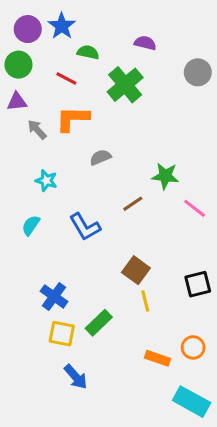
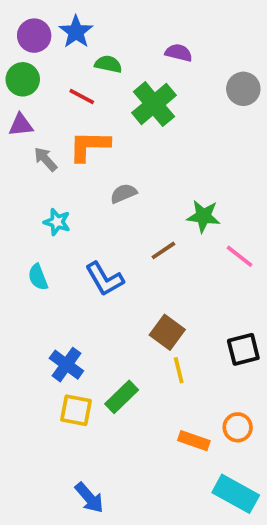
cyan semicircle: (31, 225) -> (38, 277), turned -55
blue arrow: (76, 377) -> (89, 498), moved

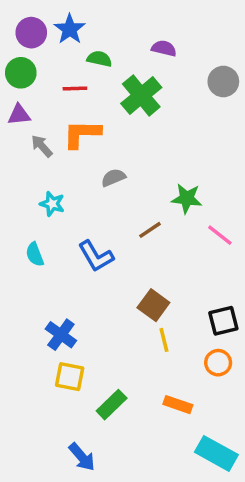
red line: (82, 96) -> (75, 88), turned -30
green rectangle: (122, 397) -> (112, 405), moved
orange circle: (238, 427) -> (218, 363), moved

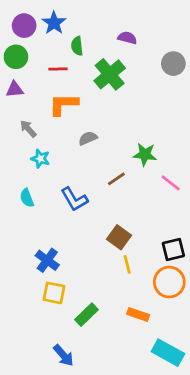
green semicircle: (99, 59) -> (77, 46), turned -108
gray arrow: (42, 146) -> (28, 129), moved
orange circle: (218, 363) -> (169, 282), size x1.5

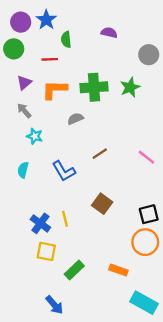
green cross: (110, 74) -> (94, 87), moved, turned 36
purple triangle: (15, 89) -> (24, 83), moved, turned -35
green star: (145, 154) -> (130, 87), moved, turned -30
cyan semicircle: (27, 198) -> (23, 170), turned 35
yellow line: (127, 264) -> (65, 219), moved

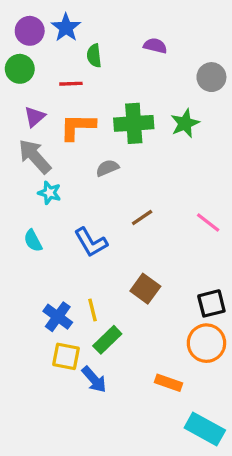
gray arrow: (24, 111) -> (35, 156), size x1.6
cyan semicircle: (23, 170) -> (33, 241), turned -42
green rectangle: (74, 270) -> (107, 340), moved
blue arrow: (54, 305) -> (94, 379), moved

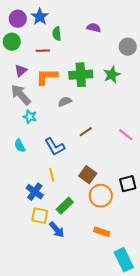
yellow line: (92, 310) -> (52, 175), moved
orange circle: (206, 343) -> (101, 196), moved
cyan rectangle: (205, 429) -> (124, 260), turned 35

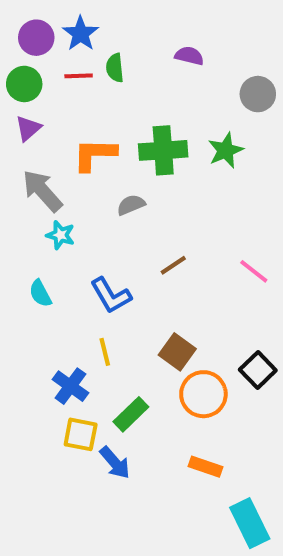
red line: (43, 51) -> (79, 76), moved
purple triangle: (21, 71) -> (28, 128), moved
black square: (128, 184) -> (258, 370), turned -30

